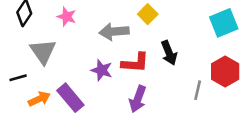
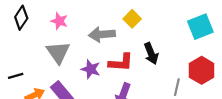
gray triangle: (43, 52) -> (58, 52), moved

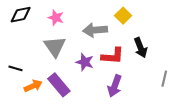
black diamond: (21, 18) -> (21, 15), turned 45
black line: (16, 76) -> (16, 68), turned 32

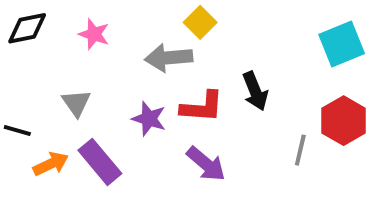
yellow square: (123, 16) -> (200, 22), moved
gray triangle: (55, 47) -> (76, 103), moved, size x0.7
purple arrow: (115, 86) -> (206, 164), turned -70

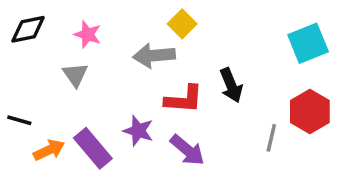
gray triangle: (76, 103) -> (75, 75), moved
purple star: (149, 119) -> (138, 131), moved

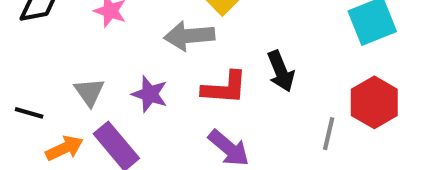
gray triangle: (75, 75) -> (89, 92), moved
purple star: (138, 131) -> (150, 94), moved

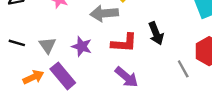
black line: (29, 113) -> (17, 43), moved
gray line: (329, 134) -> (183, 69), turned -42

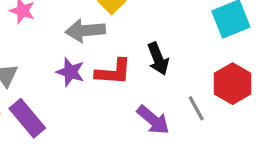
purple star: (82, 46) -> (70, 72), moved
purple arrow: (127, 77) -> (153, 120), moved

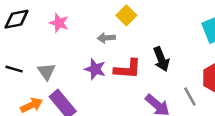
gray arrow: (85, 31) -> (106, 38), size x0.6

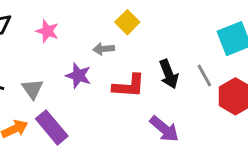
purple star: (95, 69) -> (78, 76), moved
gray line: (190, 96) -> (204, 76), moved

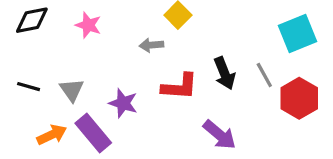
purple star: (78, 76) -> (123, 103), moved

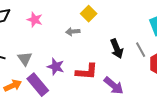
red L-shape: (180, 87) -> (87, 72), moved

